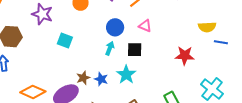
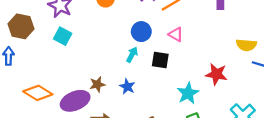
cyan square: (65, 40) -> (63, 36), moved
cyan star: (126, 75) -> (188, 93), moved
blue star: (101, 79) -> (127, 86), moved

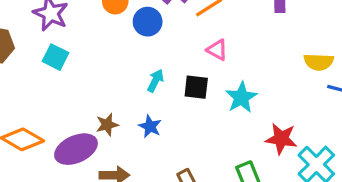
blue circle: (141, 32) -> (148, 22), moved
red star: (216, 74) -> (281, 139), moved
cyan star: (188, 93) -> (241, 97), moved

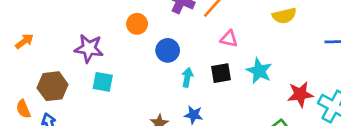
blue circle: (148, 22) -> (168, 50), moved
yellow semicircle: (319, 62) -> (284, 16), moved

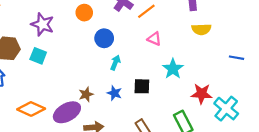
black square: (221, 73) -> (142, 86), moved
cyan square: (103, 82) -> (38, 56), moved

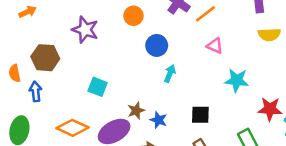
cyan square: (38, 56) -> (98, 87), moved
cyan star: (173, 69) -> (237, 80), turned -30
black square: (142, 86) -> (200, 115), moved
blue star: (114, 93) -> (159, 120), moved

